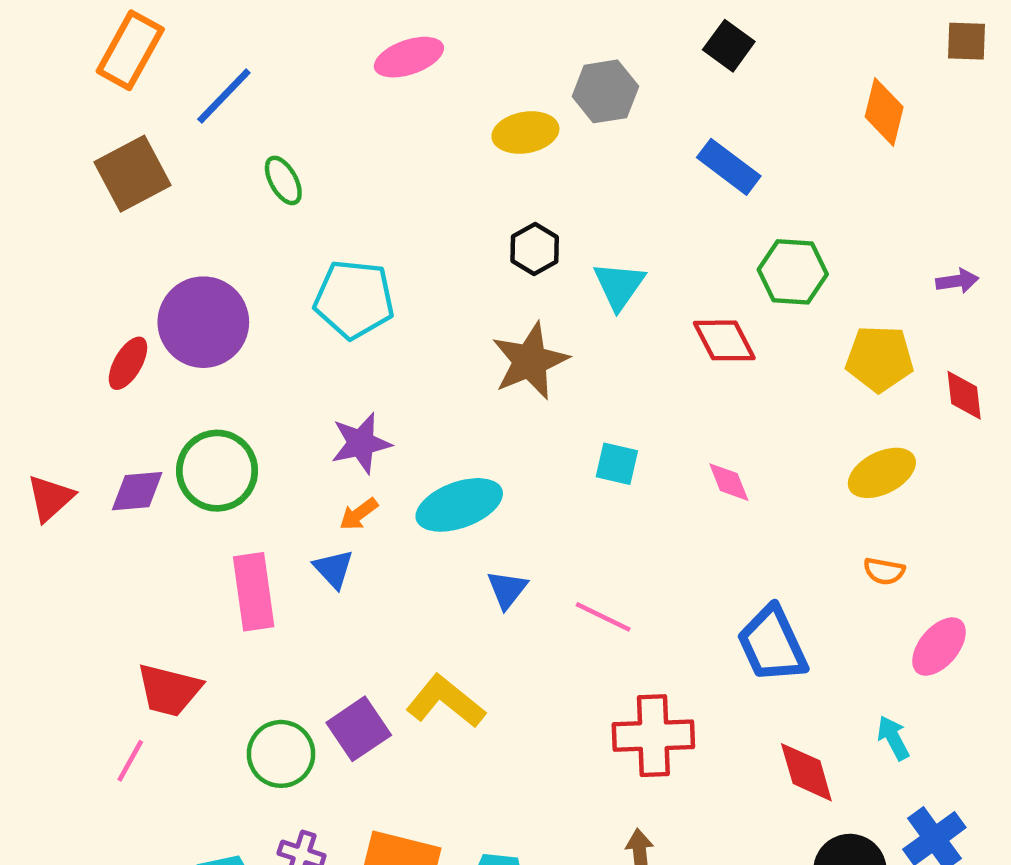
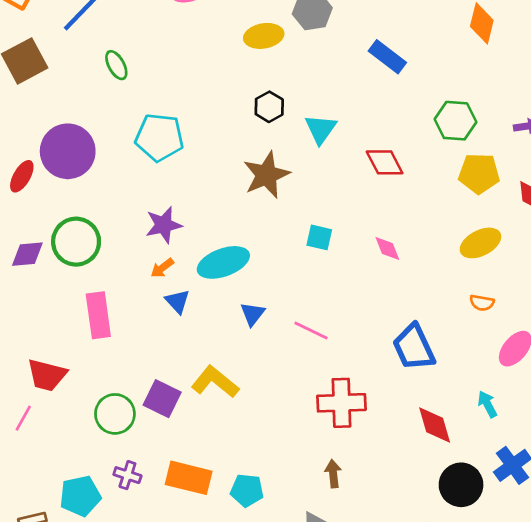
green hexagon: (793, 272) -> (455, 121), moved
blue triangle: (334, 569) -> (177, 301), moved
purple square: (359, 729) -> (162, 399), turned -30

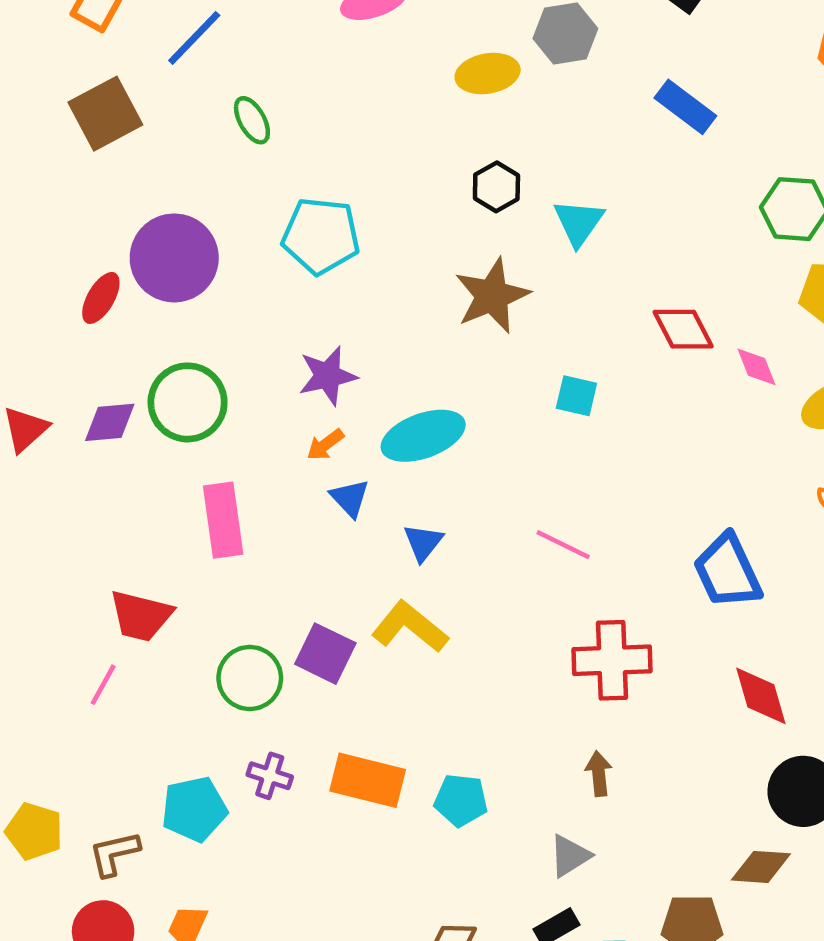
red diamond: (385, 162) -> (683, 329), moved
pink diamond: (387, 249) -> (756, 367), moved
blue triangle: (253, 314) -> (423, 542), moved

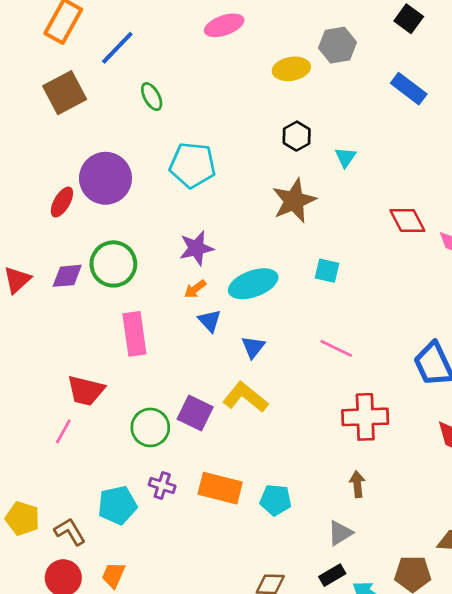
cyan triangle: (579, 222) -> (345, 157), size x0.7
cyan square: (576, 396) -> (327, 271), moved
brown L-shape: (114, 854) -> (70, 532), turned 72

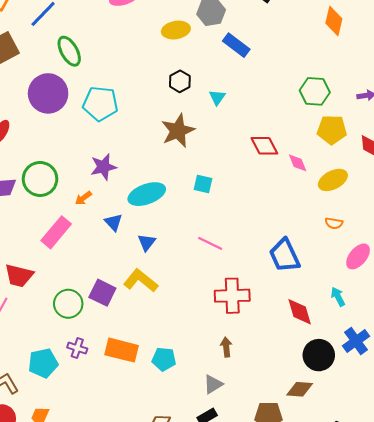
blue rectangle: (409, 89) -> (236, 45), moved
green ellipse: (152, 97) -> (69, 51), size x1.4
purple circle: (105, 178) -> (48, 93), moved
orange arrow: (195, 289) -> (83, 198), moved
pink rectangle: (134, 334) -> (56, 232), turned 48

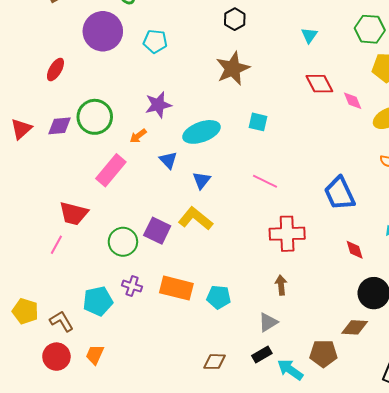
cyan triangle: (217, 97) -> (309, 35), moved
cyan pentagon: (100, 103) -> (155, 41), size x0.7
red diamond: (300, 312) -> (355, 250), size x0.7

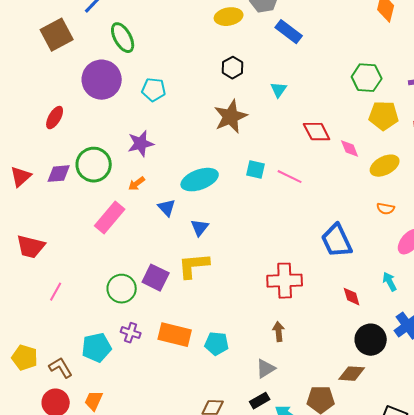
cyan triangle: (309, 35) -> (279, 90), moved
purple star: (158, 105) -> (141, 144), moved
pink line: (265, 181) -> (290, 177), moved
red trapezoid: (74, 214) -> (31, 247), moved
yellow L-shape: (195, 219) -> (194, 266), turned -44

